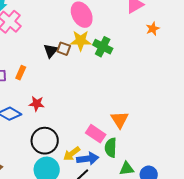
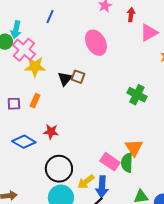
yellow star: (81, 41) -> (35, 67), moved
green cross: (103, 47) -> (137, 95), moved
green semicircle: (111, 148) -> (127, 163), moved
blue arrow: (88, 159) -> (102, 187), turned 100

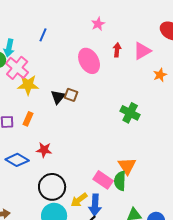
red arrow: (131, 15) -> (117, 50), moved

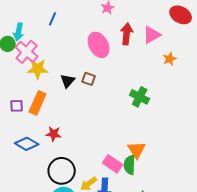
red arrow: (117, 50) -> (127, 34), size x1.5
brown square: (71, 95) -> (89, 79), moved
orange rectangle: (28, 119) -> (38, 103), size x1.6

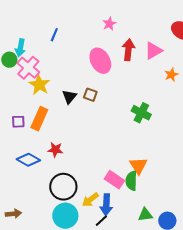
yellow star: (38, 69) -> (39, 85), turned 30

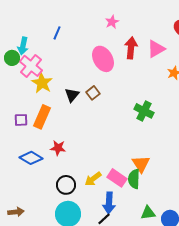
brown square: (90, 95) -> (93, 93), turned 32
black circle: (63, 187) -> (66, 185), size x0.7
yellow arrow: (90, 200) -> (93, 179), moved

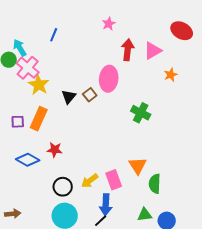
cyan arrow: (23, 46) -> (20, 48), turned 138
pink ellipse: (103, 59) -> (109, 79), moved, turned 35
pink rectangle: (117, 178) -> (114, 180), turned 36
green semicircle: (134, 179) -> (155, 184), moved

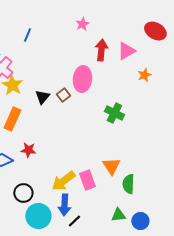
yellow arrow: (90, 181) -> (63, 181), size x1.4
black circle: (63, 187) -> (23, 193), moved
blue arrow: (106, 205) -> (64, 205), moved

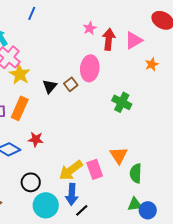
pink star: (82, 24) -> (90, 28), moved
blue line: (27, 35) -> (32, 13), moved
green triangle: (118, 215) -> (135, 204), moved

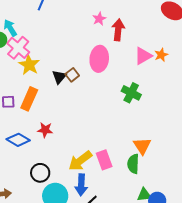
pink triangle: (134, 40) -> (143, 56), moved
brown square: (71, 84) -> (72, 75), moved
orange triangle: (119, 155) -> (142, 146), moved
green semicircle: (136, 173) -> (133, 164), moved

